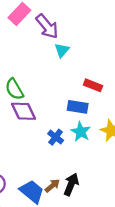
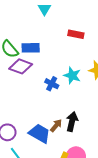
blue rectangle: (78, 107) -> (31, 48), moved
purple diamond: (23, 111) -> (21, 66), turned -35

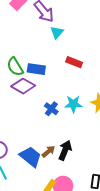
red rectangle: (76, 34) -> (74, 62), moved
cyan star: (72, 75) -> (73, 104), turned -30

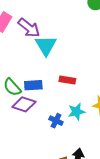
cyan triangle: (57, 32) -> (46, 45), size x1.6
red rectangle: (74, 62) -> (67, 80), moved

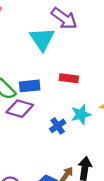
purple arrow: (29, 28) -> (64, 18), moved
blue cross: (56, 121) -> (58, 126), turned 32

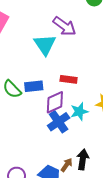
purple diamond: (20, 109) -> (55, 102), moved, turned -40
blue cross: (58, 126) -> (59, 122), size x1.5

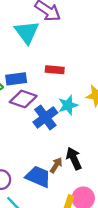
purple diamond: (55, 102) -> (23, 99), moved, turned 45
black arrow: (83, 159) -> (74, 158), turned -30

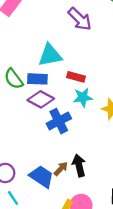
cyan triangle: (27, 32) -> (50, 55), moved, turned 45
cyan star: (68, 105) -> (83, 97), moved

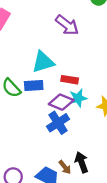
purple diamond: (41, 99) -> (61, 102), moved
brown arrow: (61, 169) -> (65, 167), turned 104

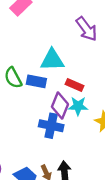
purple diamond: (61, 102) -> (60, 105), turned 75
blue cross: (58, 123) -> (51, 126), turned 30

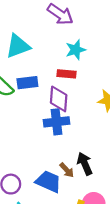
cyan triangle: (52, 60) -> (18, 46), moved
cyan star: (78, 106) -> (76, 50), moved

